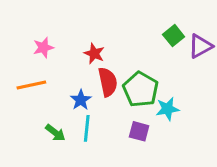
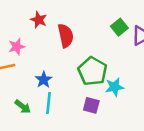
pink star: (43, 48) -> (17, 47), moved
red star: (94, 54) -> (39, 20), moved
red semicircle: (108, 82) -> (66, 36), moved

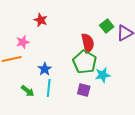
red semicircle: (66, 36) -> (88, 43), moved

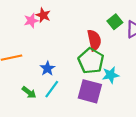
pink star: (23, 42) -> (31, 21), moved
cyan line: (49, 88) -> (52, 89), turned 30
purple square: (84, 90) -> (90, 91), size x1.6

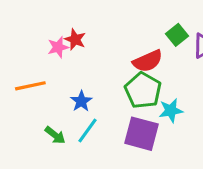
red star: (43, 15) -> (75, 39), moved
pink star: (31, 21) -> (58, 47), moved
red semicircle: (94, 40) -> (148, 61), turned 78

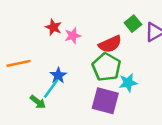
pink star: (58, 47) -> (73, 36), moved
cyan line: (87, 131) -> (51, 89), moved

